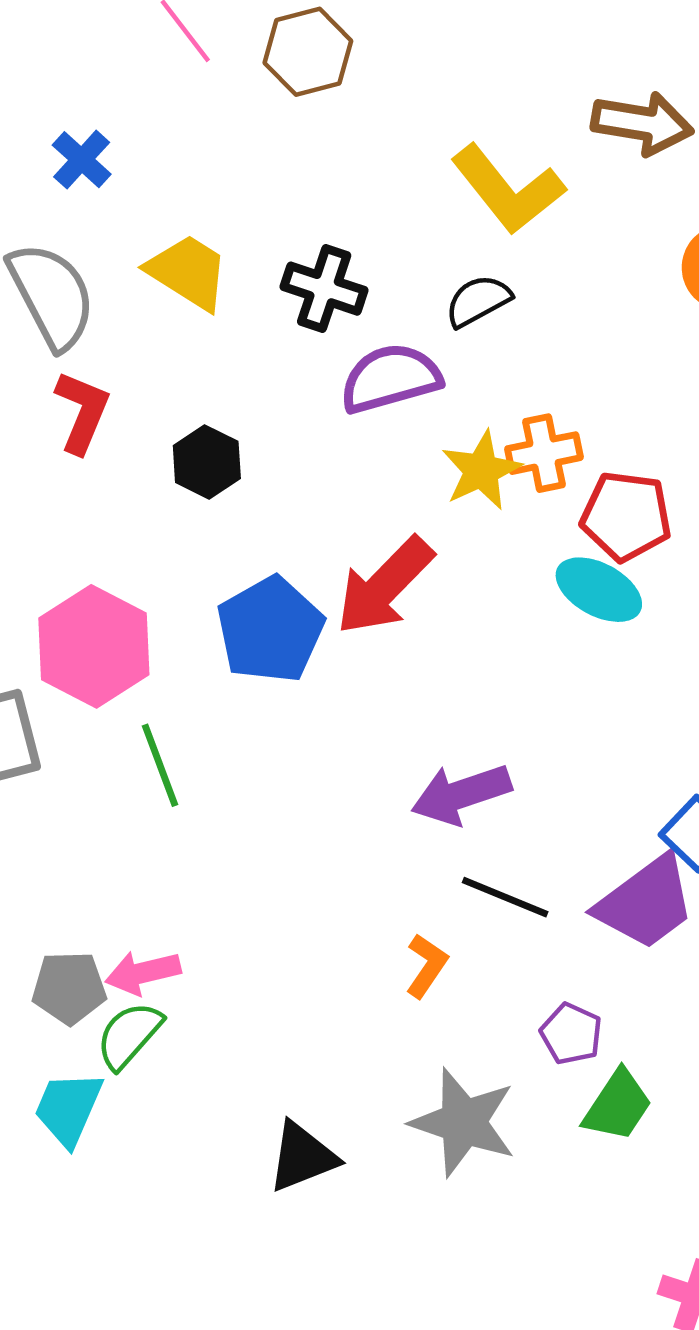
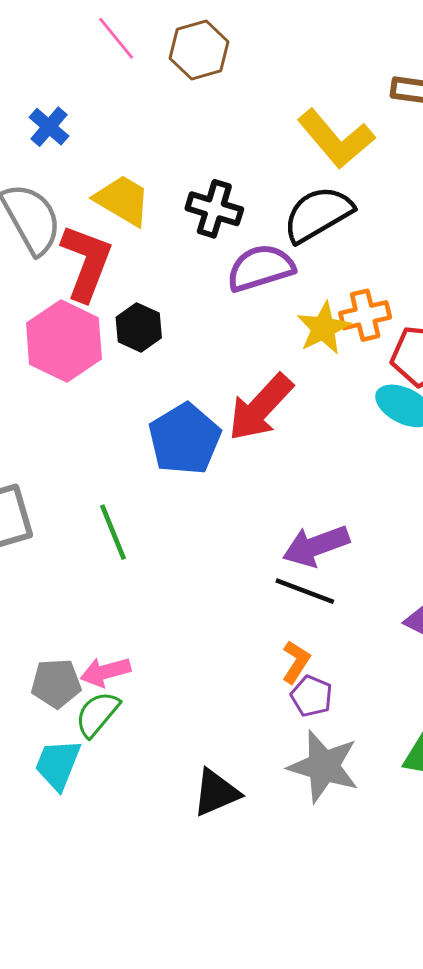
black semicircle: (478, 301) -> (318, 214), size x1.6
red L-shape: (82, 412) -> (86, 263), moved, size x1.4
pink hexagon: (94, 646) -> (64, 341), moved
black line: (505, 897) -> (305, 591), moved
purple pentagon: (571, 1034) -> (312, 696), moved

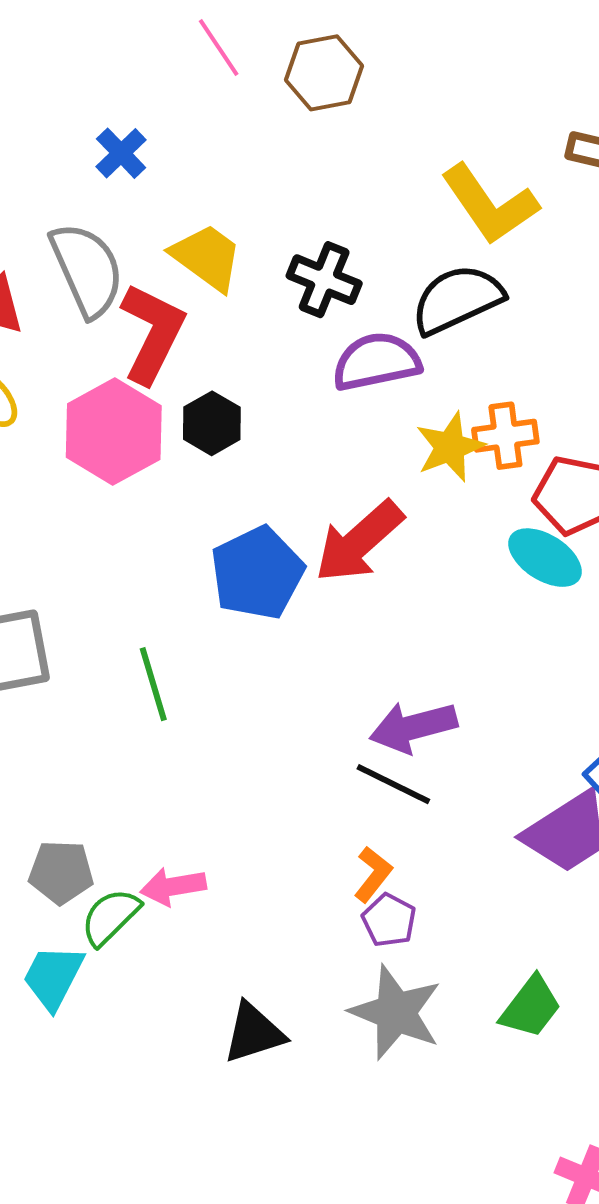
pink arrow: (105, 672) -> (173, 886), moved

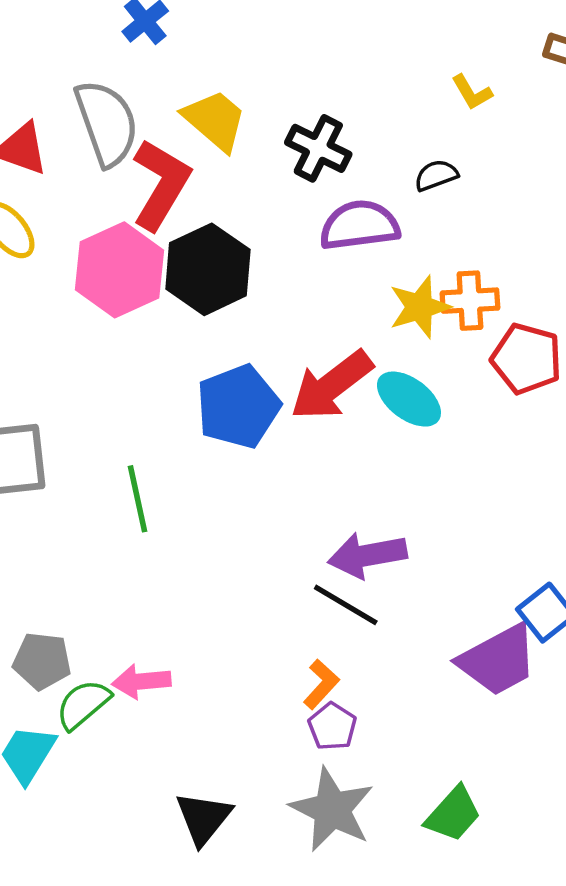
yellow L-shape: (490, 204) -> (472, 92), size x0.5
black semicircle: (457, 299) -> (436, 175), size x0.5
black hexagon: (212, 423) -> (208, 269), size x1.6
cyan ellipse: (545, 558) -> (409, 399), moved
black triangle: (254, 1033) -> (203, 818), turned -38

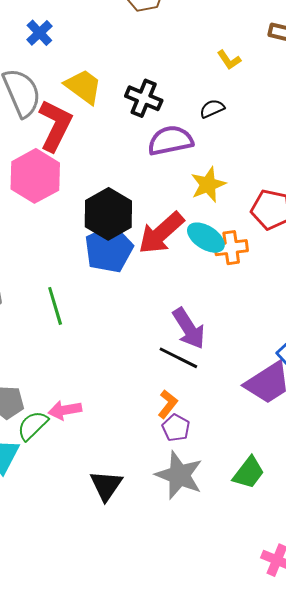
black hexagon: (208, 269) -> (108, 214), moved
orange cross: (470, 301) -> (231, 248), moved
purple arrow: (367, 555) -> (189, 328), turned -108

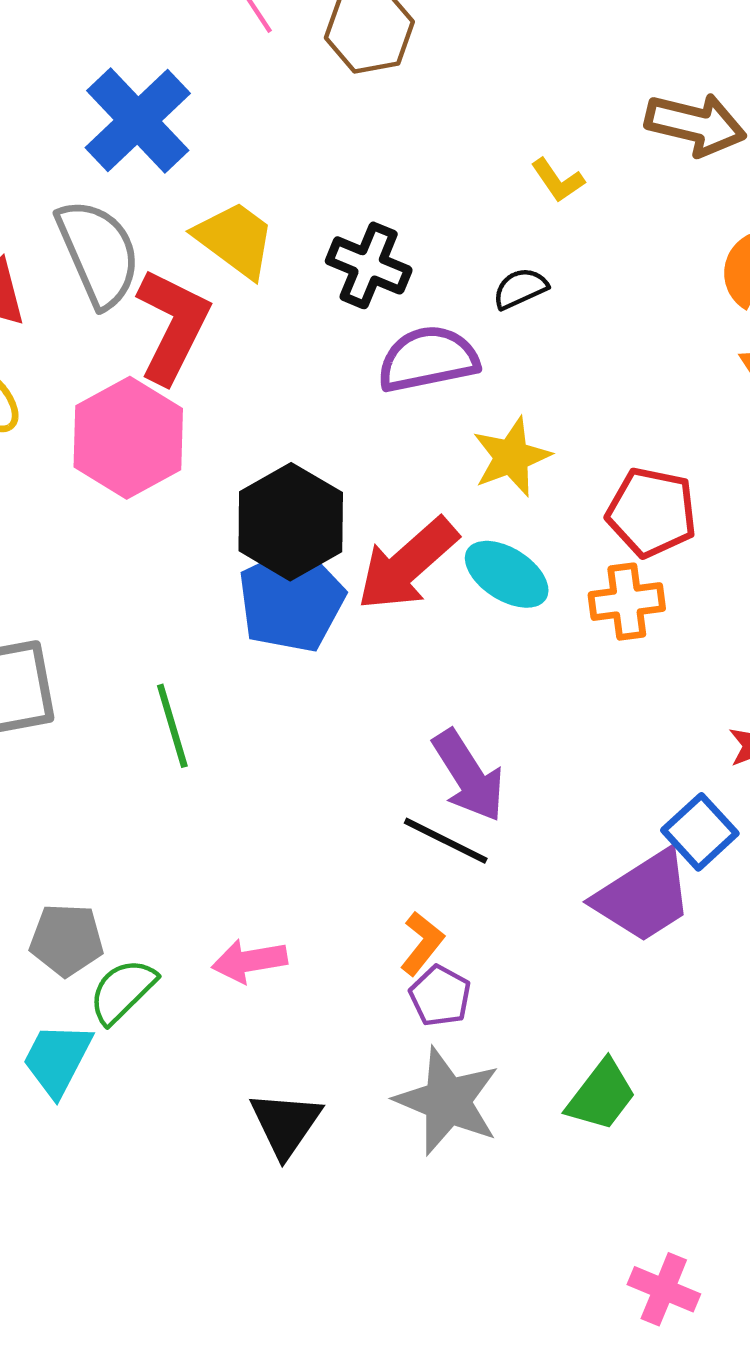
blue cross: (39, 33) -> (138, 121), size x1.8
orange cross: (231, 248) -> (627, 602), moved
pink arrow: (65, 410) -> (249, 961), moved

